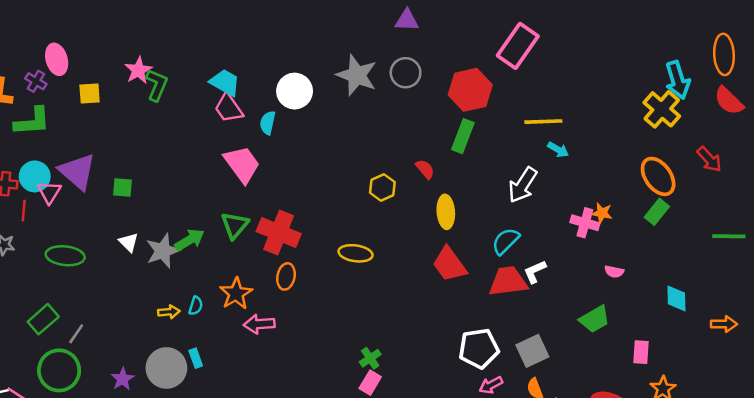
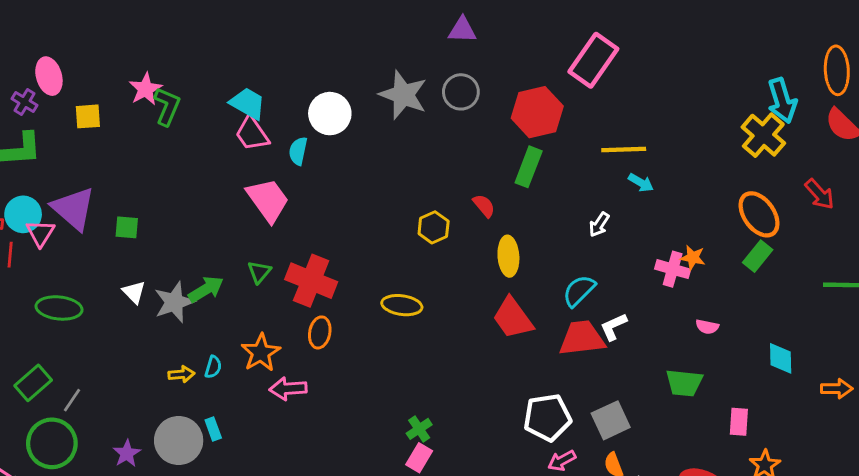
white arrow: (523, 185) -> (599, 224), size x0.6
green triangle: (235, 225) -> (259, 272), size x0.7
green trapezoid: (595, 319) -> (684, 383), turned 36

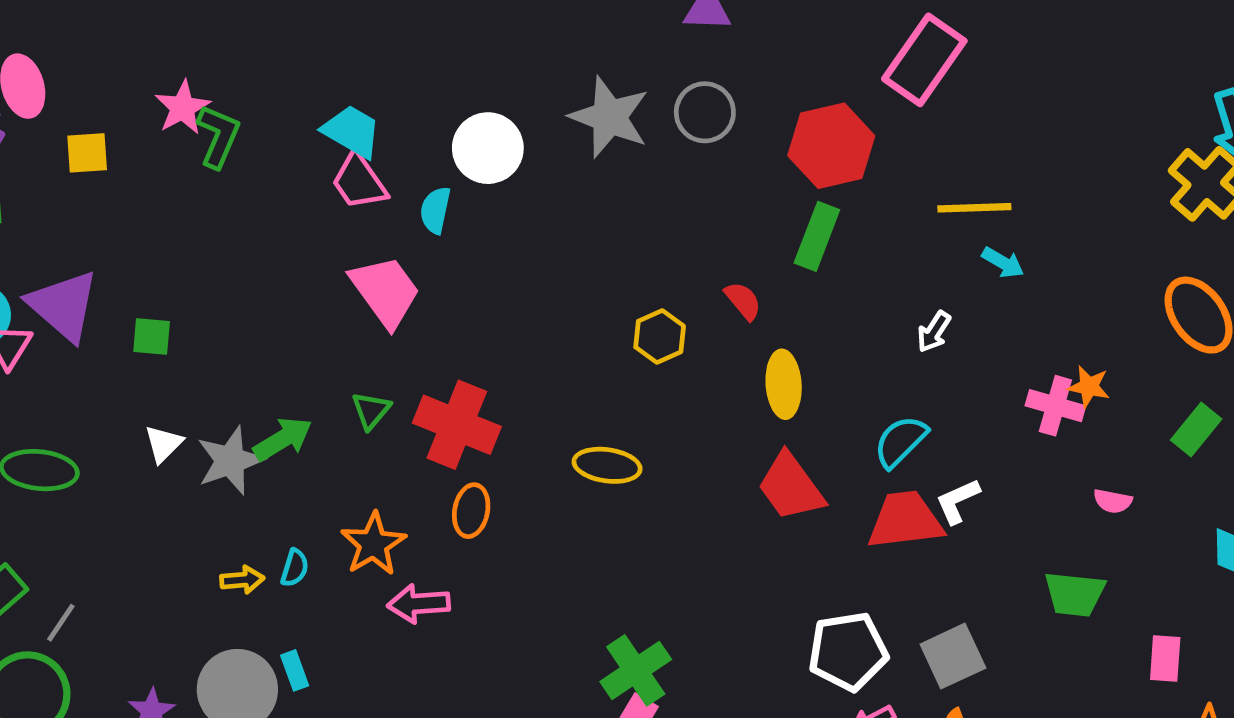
green rectangle: (758, 256) -> (1196, 430), moved
white triangle: (134, 292) -> (163, 444), turned 30
green cross: (419, 429) -> (636, 670), size x1.6

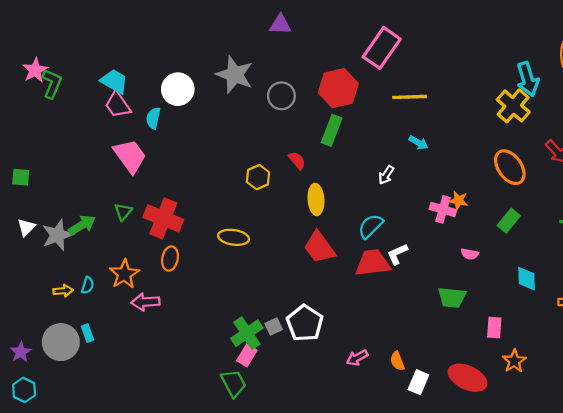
gray circle: (705, 112) -> (281, 96), moved
yellow line: (974, 208) -> (410, 97), moved
white pentagon: (848, 651) -> (305, 323), moved, turned -30
gray square: (953, 656) -> (274, 326), moved, size x0.6

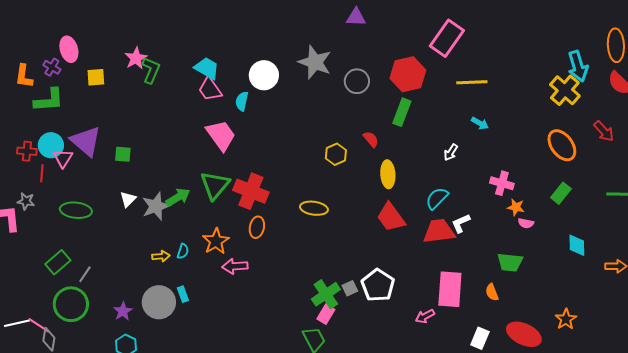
orange star: (459, 201) -> (516, 207), moved
green triangle: (123, 212) -> (215, 185), size x1.8
pink rectangle: (494, 328) -> (450, 289), moved, size x1.8
orange semicircle: (397, 361) -> (492, 292), moved

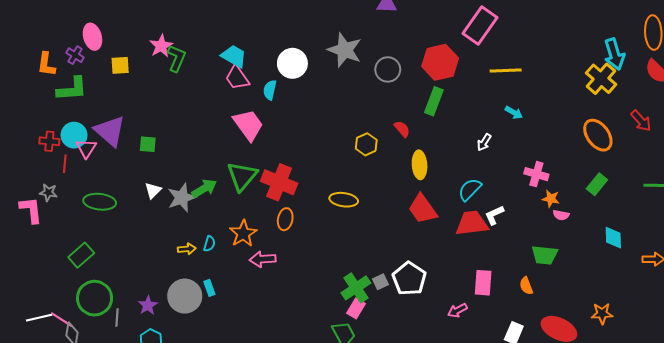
gray line: (85, 274) -> (117, 318), moved, turned -30
pink rectangle: (450, 289) -> (483, 283), size x0.7
orange star: (566, 319) -> (602, 313), turned 30

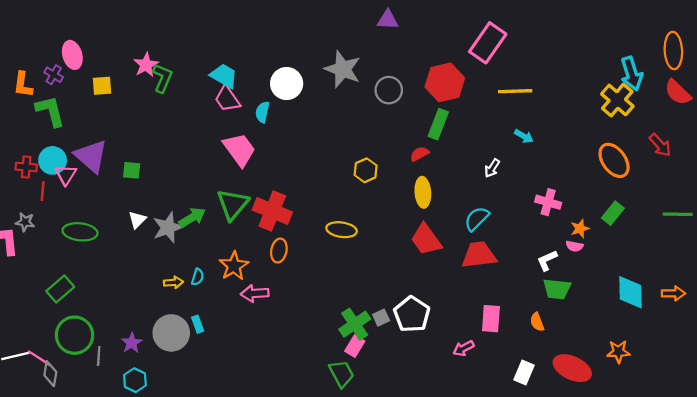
green L-shape: (72, 89) -> (50, 111), turned -100
red semicircle: (402, 129) -> (420, 154), moved, turned -78
orange star: (551, 199) -> (580, 229), moved, turned -30
white L-shape: (494, 215) -> (547, 260), moved
cyan diamond: (613, 238) -> (631, 292), moved, size x1.4

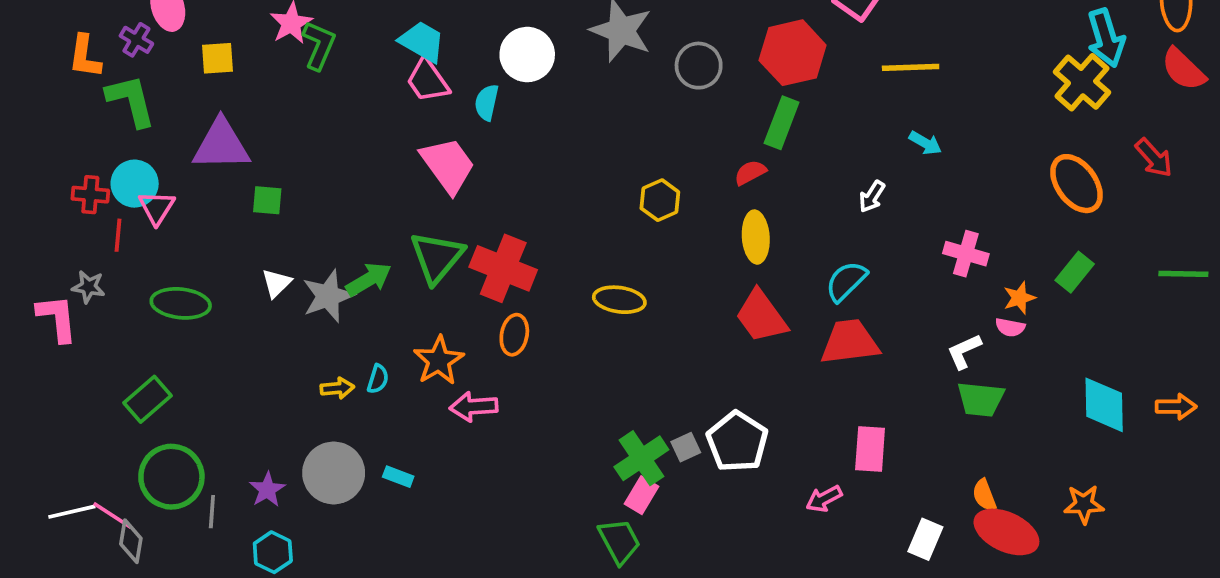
purple triangle: (91, 156) -> (221, 145), moved, turned -42
orange semicircle: (537, 322) -> (984, 495), moved
cyan rectangle: (198, 324) -> (398, 477), moved, turned -49

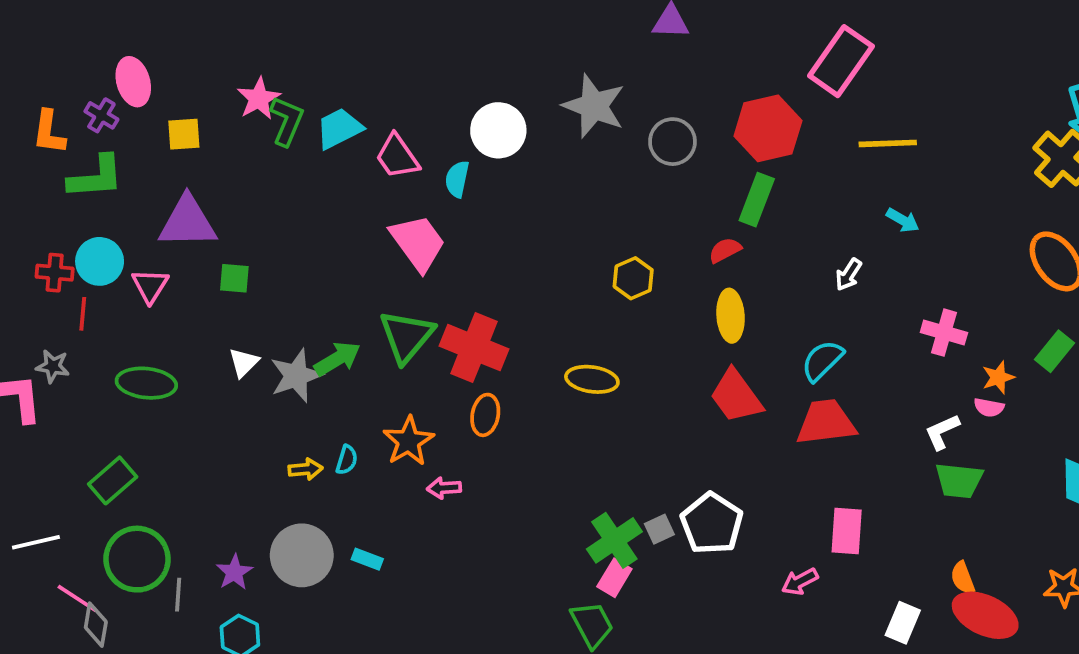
cyan trapezoid: (422, 42) -> (339, 128), moved, turned -57
green L-shape: (131, 101) -> (96, 177), turned 100
pink triangle: (157, 208) -> (150, 286), moved
pink arrow: (474, 407) -> (444, 488), size x0.7
white line: (72, 512) -> (36, 542), moved

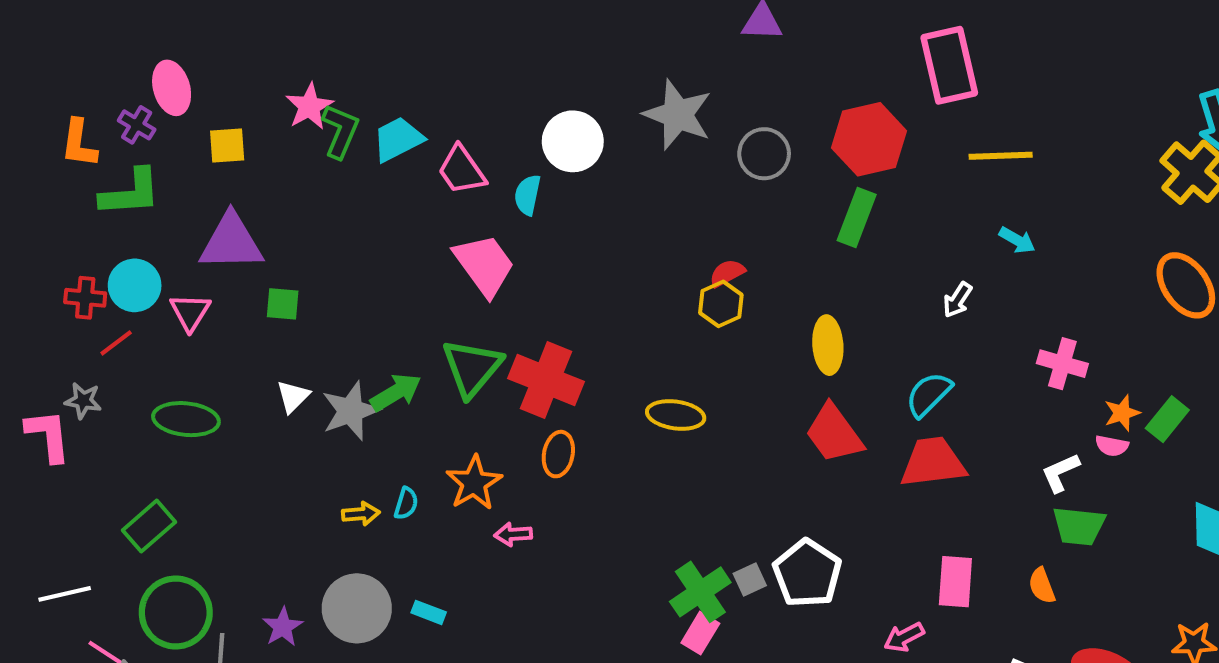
pink rectangle: (841, 61) -> (949, 65), turned -48
red semicircle: (725, 250) -> (727, 273), moved
red line: (83, 314) -> (116, 343), turned 48
green rectangle: (1054, 351) -> (1167, 419), moved
orange semicircle: (963, 578) -> (1042, 586), moved

